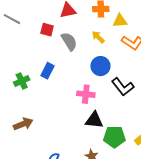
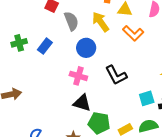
yellow arrow: (98, 37) -> (101, 22), size x1.5
blue circle: (100, 66) -> (86, 48), moved
green cross: (22, 81) -> (19, 43), moved

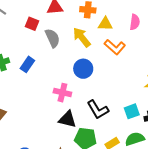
blue circle: (86, 48) -> (83, 69), moved
black L-shape: (116, 75) -> (98, 110), moved

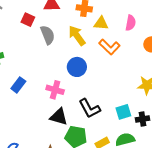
blue rectangle: (27, 64) -> (18, 85), moved

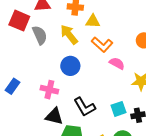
red square: (28, 20) -> (19, 21), size x1.5
pink semicircle: (131, 23) -> (117, 63), moved, turned -70

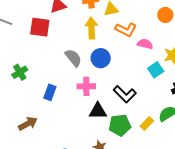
gray semicircle: (40, 35) -> (73, 58), moved
yellow arrow: (69, 35) -> (91, 28), turned 50
cyan square: (119, 109) -> (156, 70), moved

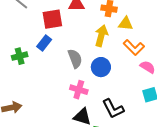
red square: (40, 27) -> (52, 19), turned -35
blue rectangle: (50, 92) -> (44, 43), moved

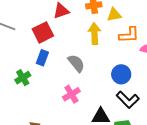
orange L-shape: (134, 47) -> (129, 35), turned -30
blue circle: (101, 67) -> (121, 74), moved
pink cross: (79, 90) -> (71, 94), moved, turned -30

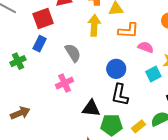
black L-shape: (128, 100) -> (120, 95), turned 50

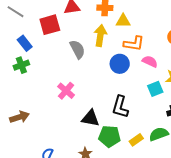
blue rectangle: (40, 44) -> (25, 43), moved, turned -70
gray semicircle: (73, 53) -> (77, 49), moved
blue circle: (116, 69) -> (120, 64), moved
pink cross: (65, 83) -> (66, 91), turned -30

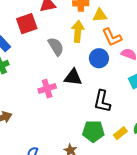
orange L-shape: (134, 44) -> (112, 37), turned 60
pink cross: (66, 91) -> (47, 89), turned 36
black triangle: (90, 118) -> (73, 77), moved

